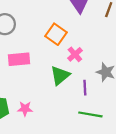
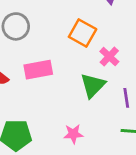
pink star: (25, 109) -> (73, 134), moved

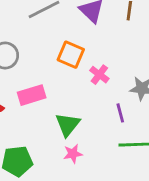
green triangle: (93, 85) -> (68, 125), moved

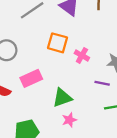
purple line: (120, 113) -> (102, 83), turned -56
green triangle: (68, 125) -> (62, 98), turned 40

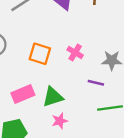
orange square: (58, 43) -> (40, 54), moved
pink rectangle: (31, 78) -> (23, 94), moved

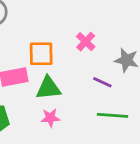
orange square: (40, 54) -> (41, 54), moved, turned -30

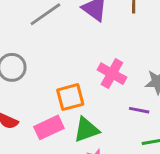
pink cross: (86, 42) -> (112, 74), size x1.4

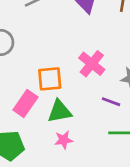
pink rectangle: (49, 127) -> (25, 103), turned -40

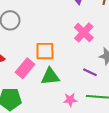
pink cross: (92, 64) -> (84, 32), moved
pink star: (64, 140) -> (70, 100), moved

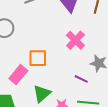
green triangle: (50, 76) -> (42, 94), moved, turned -36

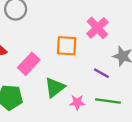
orange square: (38, 58) -> (67, 46), moved

